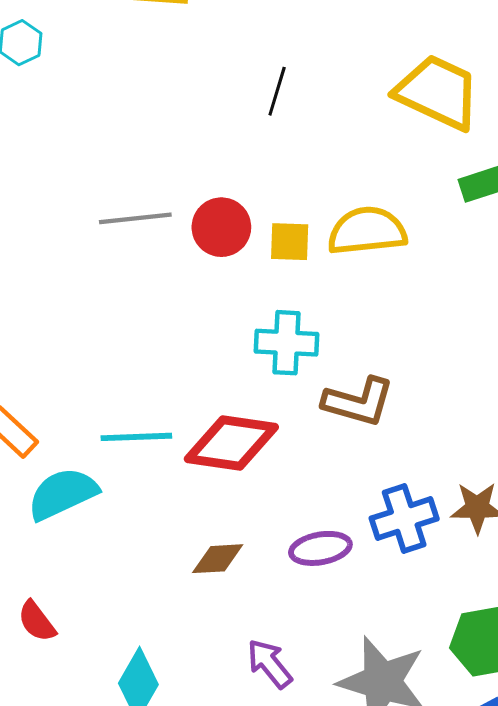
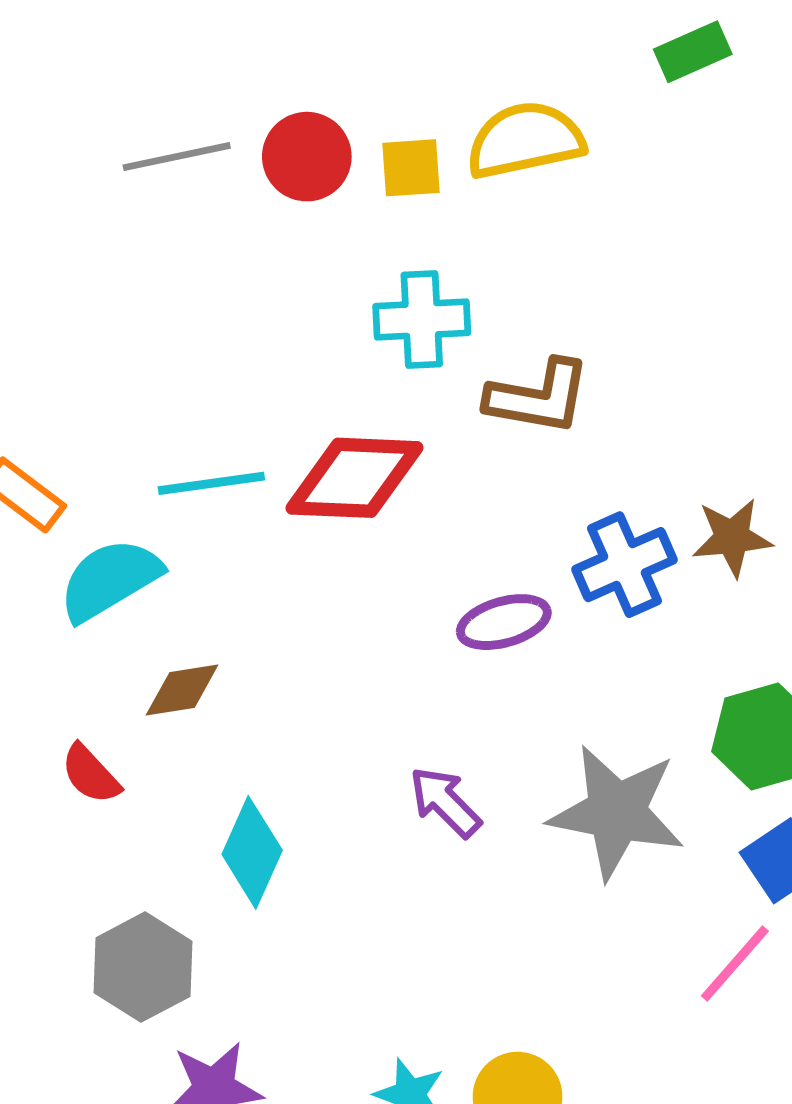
brown diamond: (218, 559) -> (182, 690), moved

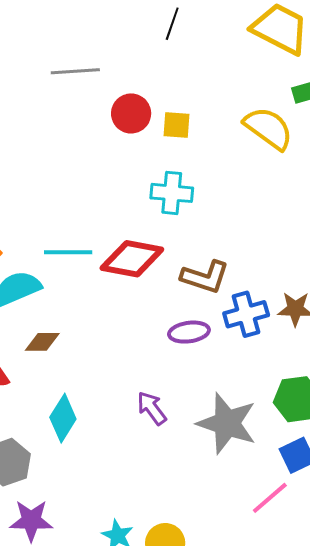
yellow semicircle: (525, 140) -> (268, 128), moved, turned 40
gray line: (177, 157) -> (75, 71), moved
brown L-shape: (538, 397) -> (205, 277), moved

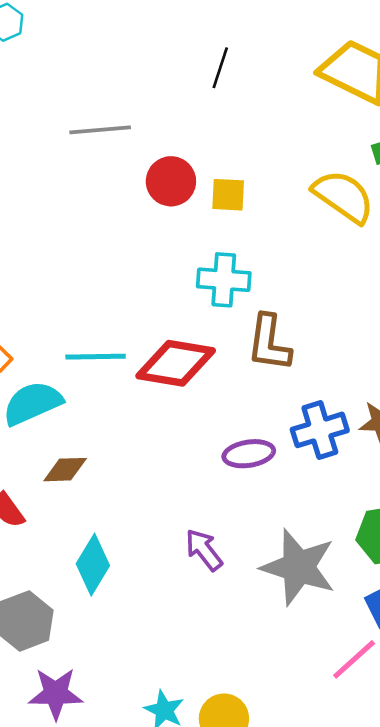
brown L-shape: (205, 277) -> (269, 343), moved, turned 81

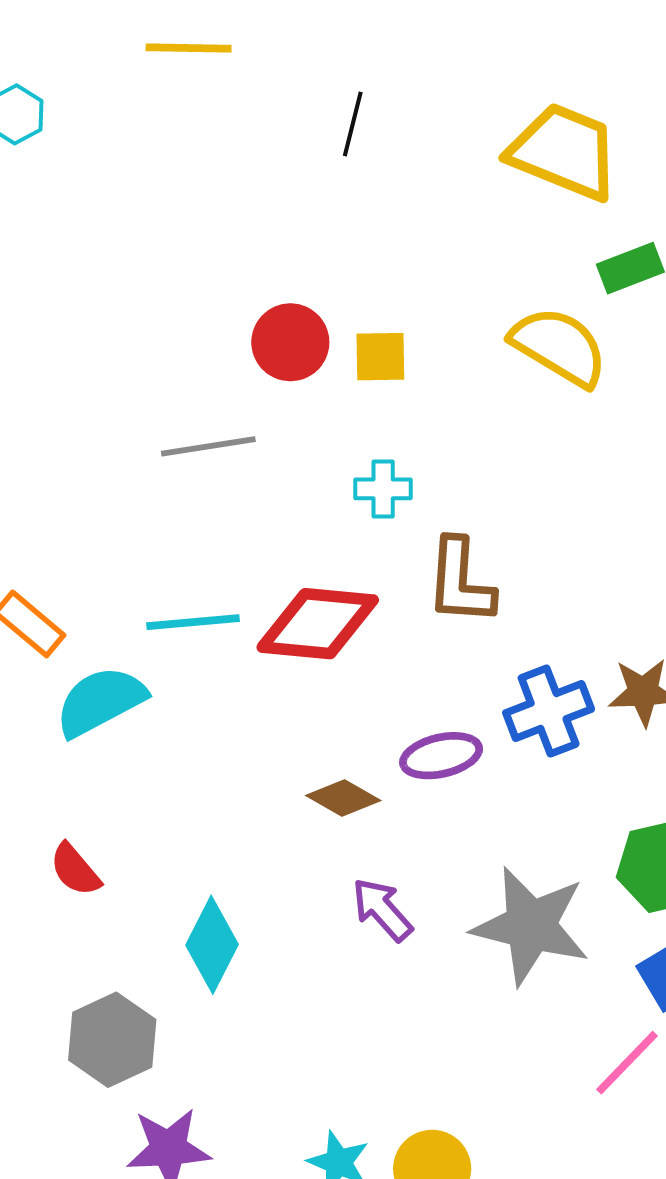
black line: (220, 68) -> (353, 124), moved
gray line: (100, 130) -> (208, 446), moved
cyan cross: (224, 280) -> (383, 489), size x0.7
brown diamond: (65, 470) -> (343, 798), moved, turned 36

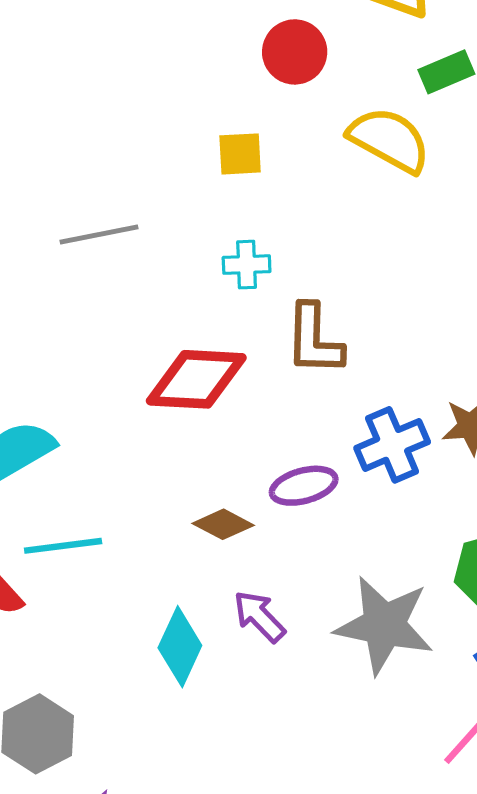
red circle: (290, 342) -> (295, 52), moved
cyan line: (193, 622) -> (63, 546), moved
cyan diamond: (212, 945) -> (180, 647), moved

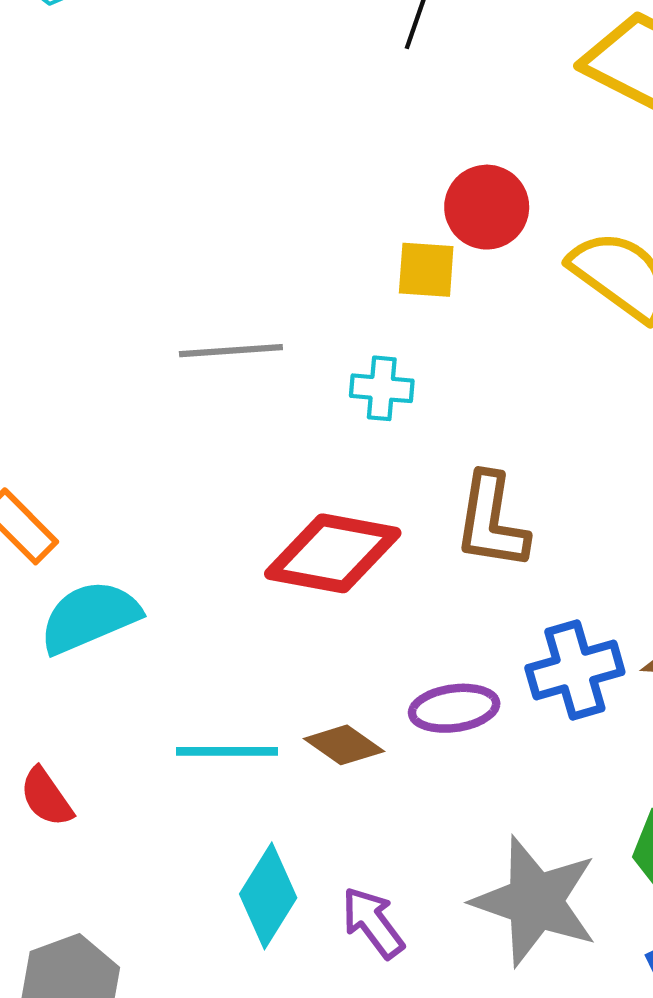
red circle: (295, 52) -> (487, 207), moved
cyan cross: (247, 265) -> (382, 388), moved
cyan line: (63, 546) -> (227, 751), moved
purple arrow: (259, 616) -> (373, 923), moved

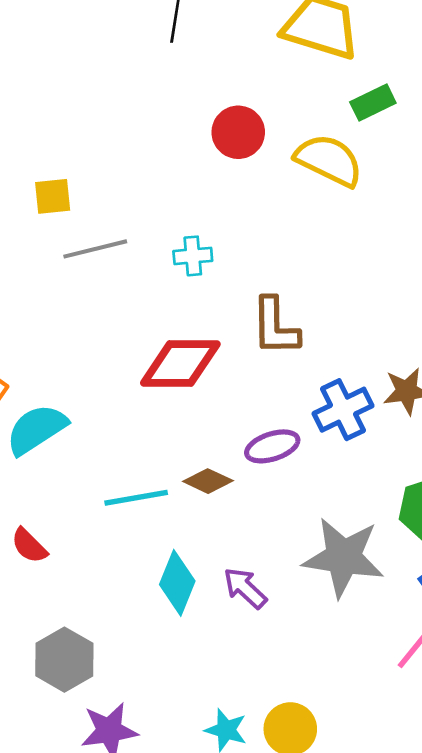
yellow square: (426, 270) -> (53, 196), moved

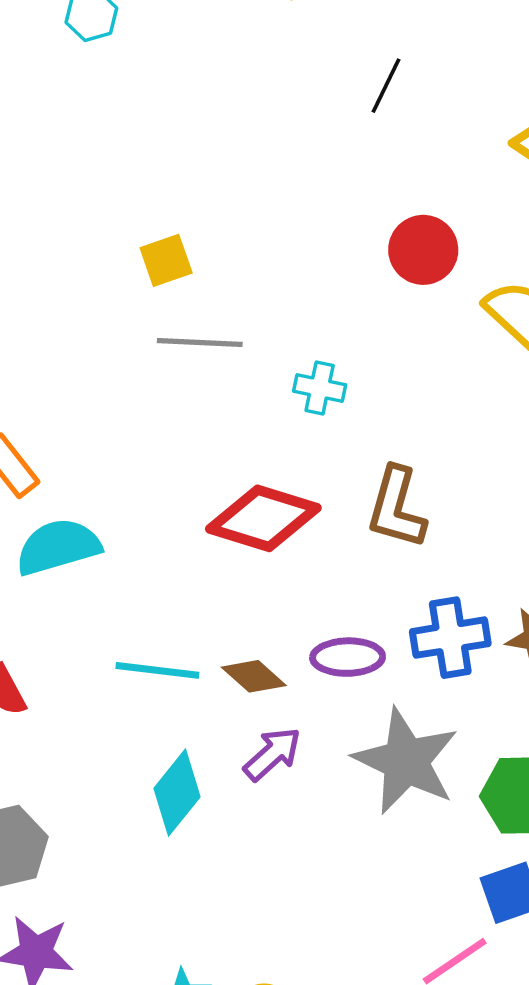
yellow square: (53, 196) -> (166, 260), turned -30
gray star: (343, 557) -> (406, 761), moved
purple arrow: (245, 588) -> (272, 754), moved, turned 78

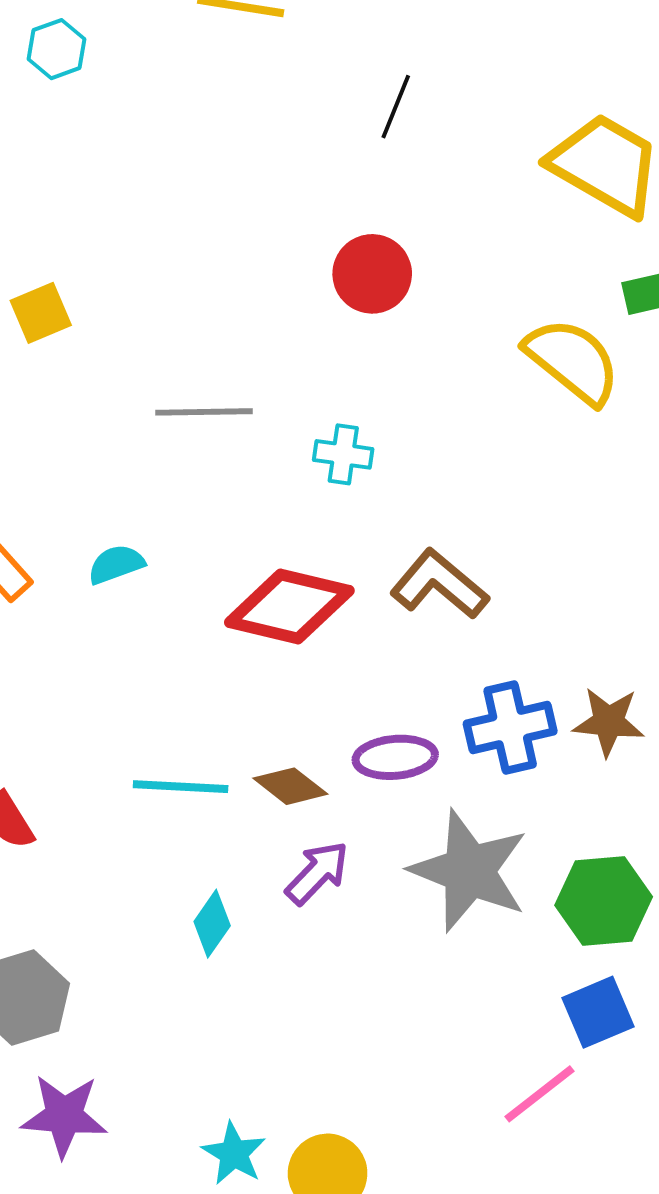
red circle: (423, 250) -> (372, 274), moved
yellow square: (166, 260) -> (41, 313), moved
brown L-shape: (396, 508) -> (439, 584), turned 118
cyan semicircle: (58, 547) -> (116, 564), moved, size x0.6
cyan diamond: (177, 793) -> (212, 924), size x0.7

